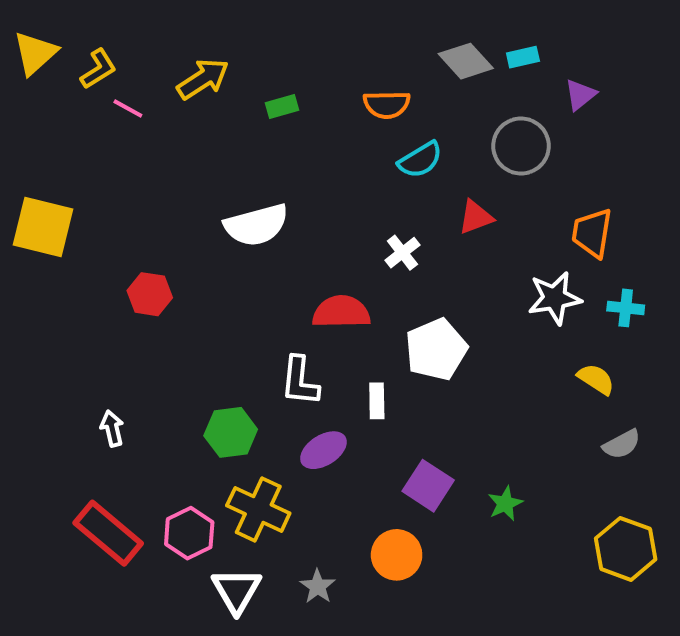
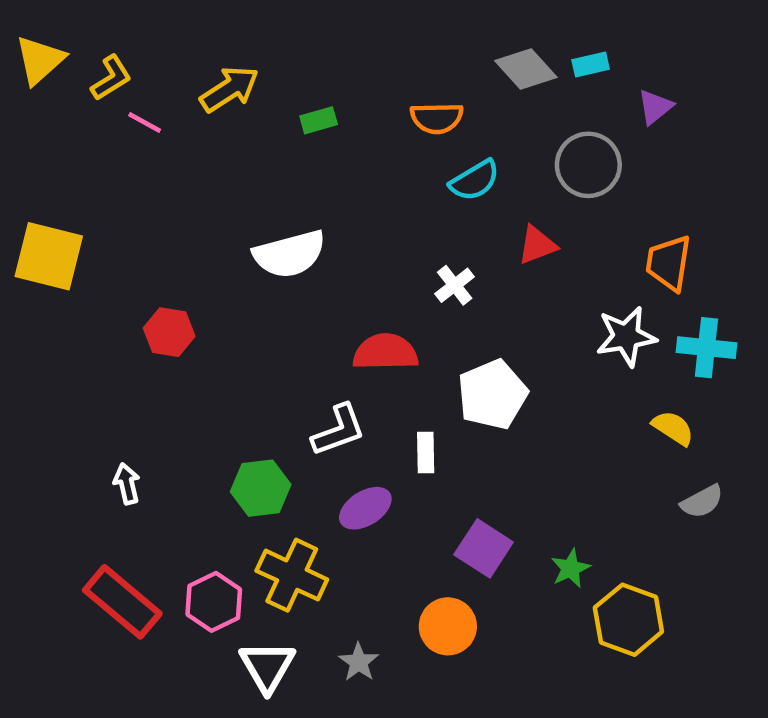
cyan cross: (626, 308) -> (706, 348), size x1.4
white L-shape: (300, 381) -> (339, 430), turned -116
yellow hexagon: (626, 549) -> (628, 620), moved

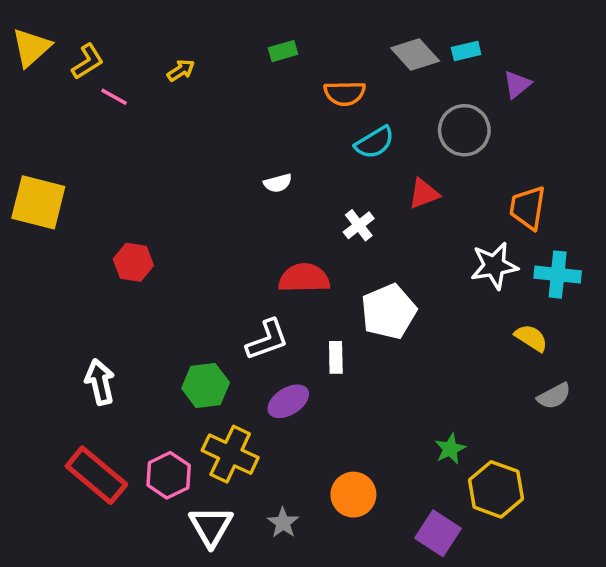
yellow arrow: (229, 89) -> (181, 70), size x0.6
green rectangle: (319, 120) -> (283, 51), moved
white semicircle: (290, 254) -> (278, 183), moved, size x0.5
white arrow: (127, 484) -> (100, 382), size x1.4
purple square: (484, 548) -> (438, 533), moved

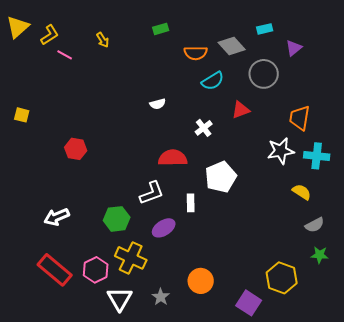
gray diamond: (415, 55) -> (232, 46), moved
yellow arrow: (181, 70) -> (103, 40), turned 91
yellow square: (38, 202) -> (22, 115), size x0.5
white arrow: (100, 382) -> (57, 217), turned -100
green star: (450, 449) -> (320, 255), moved, turned 30

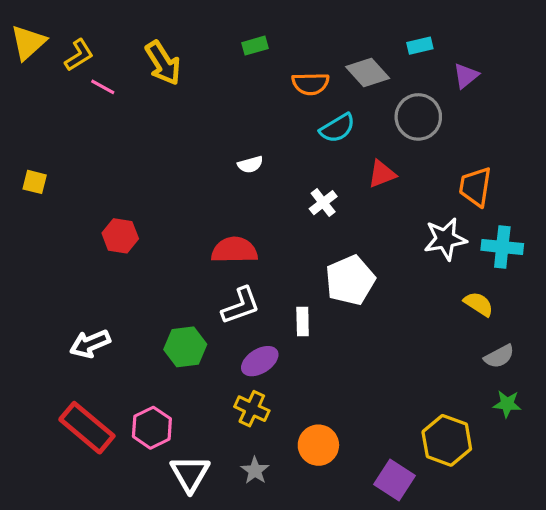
yellow arrow: (103, 40) -> (163, 63), size x1.8
red semicircle: (173, 158) -> (234, 250), moved
yellow cross: (131, 258) -> (252, 409), moved, size x0.7

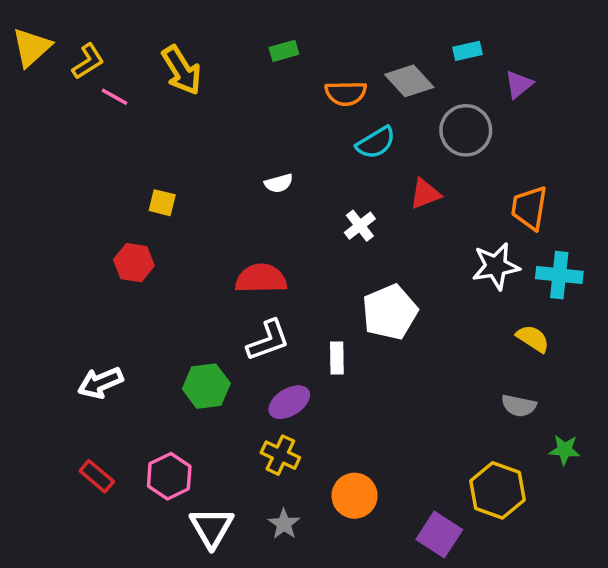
yellow square: (35, 182) -> (162, 203), moved
gray semicircle: (499, 356) -> (519, 406), moved, turned 40
red rectangle: (87, 428) -> (97, 476), size x0.6

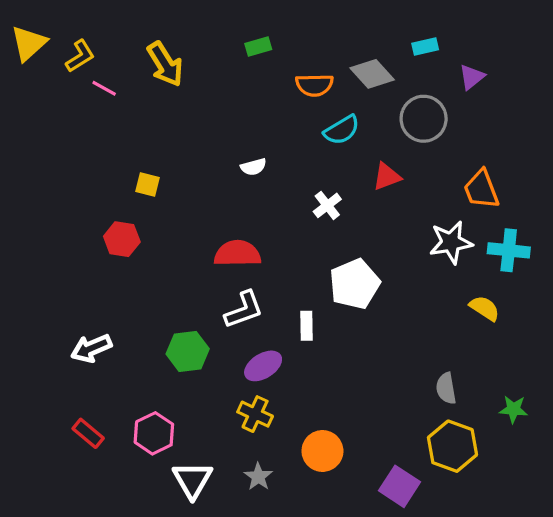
orange trapezoid: (529, 208) -> (481, 189), turned -30
gray semicircle: (519, 406) -> (446, 388), moved, turned 68

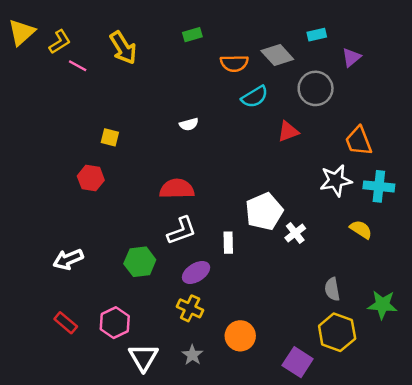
white cross: (327, 205) -> (295, 233), moved
green star: (513, 409) -> (382, 305), size x1.4

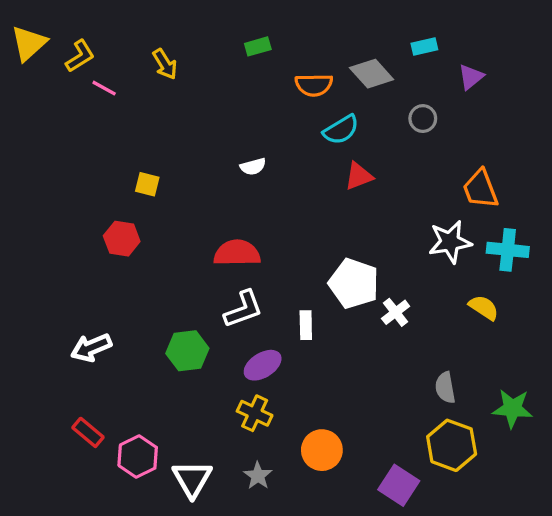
yellow arrow: (123, 48) -> (165, 64), size x0.7
gray circle: (316, 88) -> (423, 119), size x0.6
red triangle: (288, 131) -> (359, 176), moved
white pentagon: (264, 212) -> (354, 283), turned -30
pink hexagon: (115, 323) -> (138, 456), moved

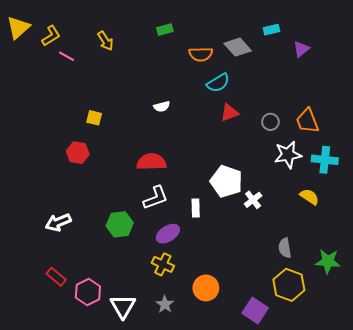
gray circle: (423, 119) -> (270, 122), moved

